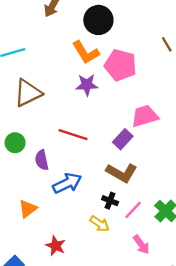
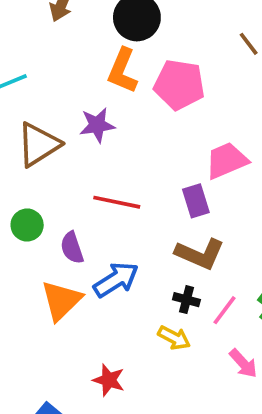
orange L-shape: (86, 52) -> (122, 71), turned 60
purple star: (87, 85) -> (97, 125), moved
purple rectangle: (123, 139) -> (196, 201), turned -54
orange triangle: (28, 209) -> (61, 301), moved, size x1.4

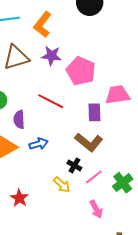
orange L-shape: (122, 71) -> (43, 25), moved
pink pentagon: (179, 85) -> (81, 71), moved
blue arrow: (116, 280) -> (39, 144), size x0.7

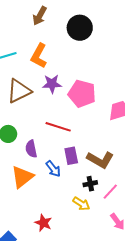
purple rectangle: (94, 112) -> (71, 156), moved
blue arrow: (39, 144) -> (53, 169), turned 78
black cross: (74, 165) -> (90, 184), turned -32

